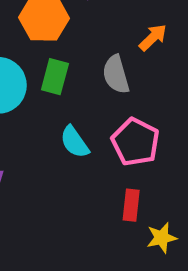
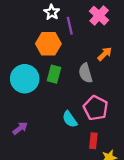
cyan semicircle: (75, 142) -> (70, 119), moved

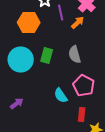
orange hexagon: (48, 44) -> (29, 23), moved
orange arrow: (105, 54) -> (78, 23), moved

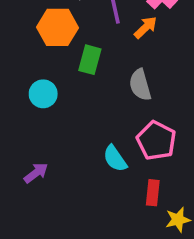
green rectangle: (47, 56) -> (90, 60), moved
cyan circle: (21, 60) -> (43, 94), size x0.6

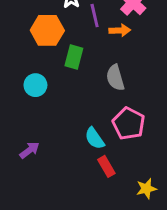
orange arrow: (146, 27) -> (120, 30), turned 42
red rectangle: (153, 193) -> (106, 166), moved, turned -36

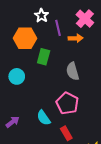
pink pentagon: (129, 124) -> (67, 103), moved
cyan semicircle: (95, 138) -> (44, 118), moved

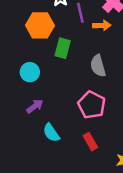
cyan semicircle: (44, 118) -> (51, 133), moved
purple arrow: (13, 122) -> (35, 106), moved

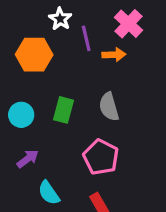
green rectangle: (63, 48) -> (63, 110), moved

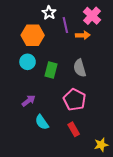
cyan circle: (21, 115) -> (28, 62), moved

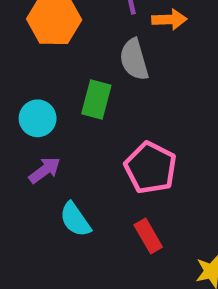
cyan circle: (28, 62) -> (38, 118), moved
gray semicircle: (80, 68) -> (134, 59), moved

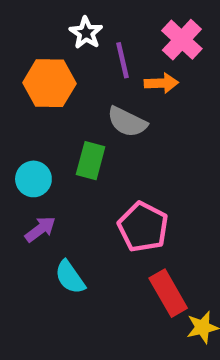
gray semicircle: (134, 59) -> (127, 122), turned -48
red rectangle: (148, 236) -> (168, 293), moved, size x1.4

